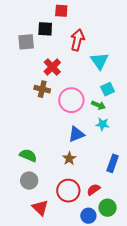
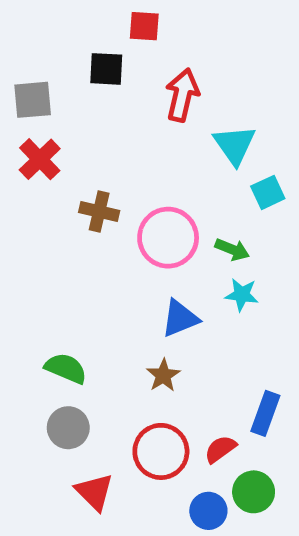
gray square: (26, 42) -> (33, 100), moved
red cross: (52, 67) -> (40, 159), moved
cyan square: (108, 89) -> (268, 192), moved
blue rectangle: (113, 163) -> (265, 413), moved

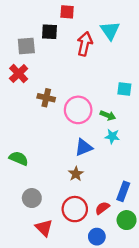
gray square: (33, 100) -> (26, 46), moved
cyan triangle: (235, 145) -> (110, 31), moved
cyan square: (268, 192) -> (124, 89), turned 32
green semicircle: (66, 368) -> (19, 158), moved
green circle: (254, 492) -> (127, 220), moved

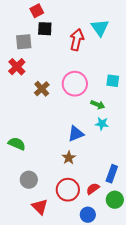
red square: (67, 12) -> (37, 11), moved, turned -32
brown cross: (46, 98) -> (42, 89), turned 35
pink circle: (78, 110) -> (75, 84), moved

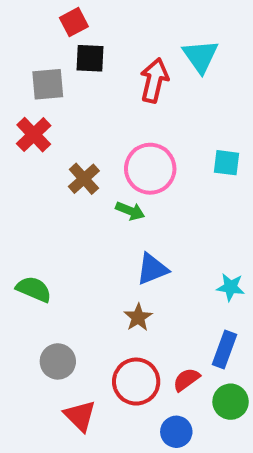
green arrow: (98, 105) -> (130, 211), moved
cyan star: (102, 124) -> (231, 287), moved

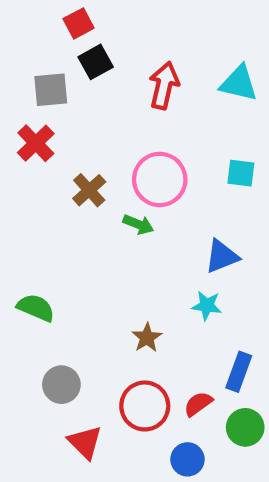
cyan triangle: (200, 56) -> (239, 83), moved, turned -42
black square: (90, 58) -> (96, 62), turned -32
blue triangle: (152, 269) -> (222, 256), moved
cyan star: (231, 287) -> (207, 306), moved

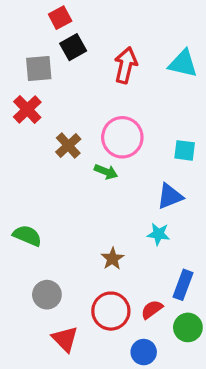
cyan square: (241, 173) -> (185, 150), moved

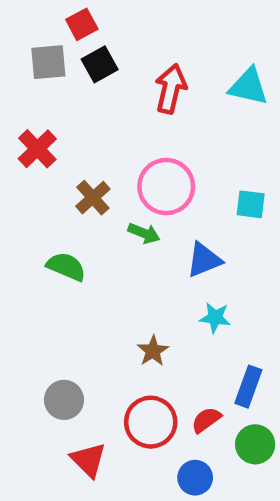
gray square: (39, 68) -> (48, 62), moved
blue triangle: (170, 196) -> (204, 260), moved
green semicircle: (27, 236) -> (66, 267), moved

